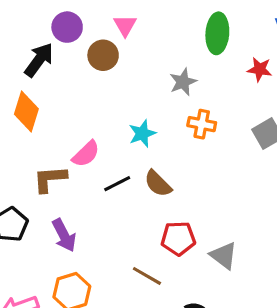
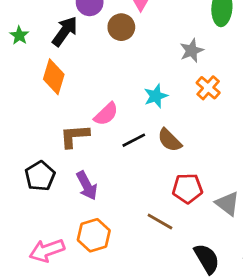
orange cross: (202, 124) -> (208, 88), turned 30

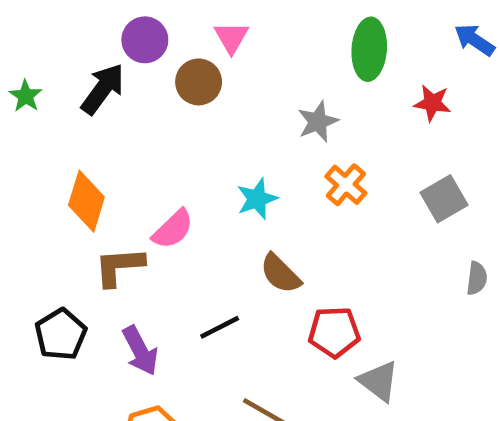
orange diamond: (54, 77) -> (86, 201), moved
black line: (134, 140) -> (220, 327), moved
red pentagon: (187, 188) -> (334, 332), moved

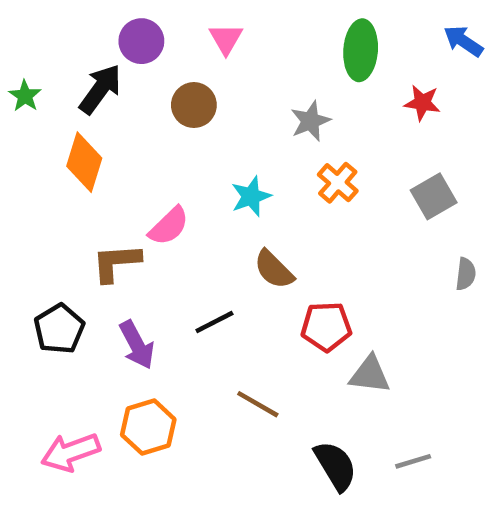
brown circle: (199, 82) -> (194, 105), moved
orange diamond: (86, 201) -> (84, 162), moved
gray triangle: (379, 381) -> (370, 375), turned -30

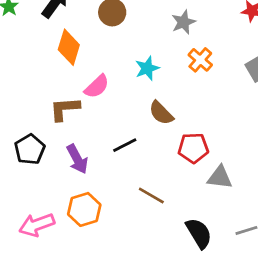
orange diamond: (84, 162) -> (69, 47), moved

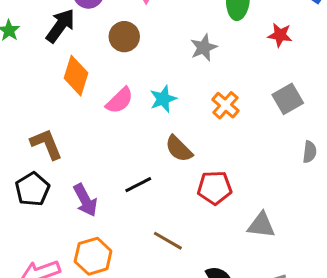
orange cross: (200, 60) -> (225, 105), moved
pink semicircle: (97, 86) -> (120, 100), moved
brown L-shape: (65, 109) -> (46, 144), moved, turned 72
gray triangle: (220, 177) -> (261, 225), moved

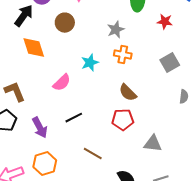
orange diamond: (76, 76) -> (34, 48), turned -35
pink semicircle: (120, 100) -> (62, 83), moved
orange cross: (225, 105) -> (123, 55), moved, turned -30
brown semicircle: (179, 149) -> (128, 93), moved

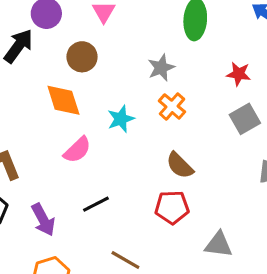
red star: (165, 22) -> (239, 74), moved
orange diamond: (34, 48) -> (63, 100), moved
orange cross: (123, 55) -> (172, 106), turned 30

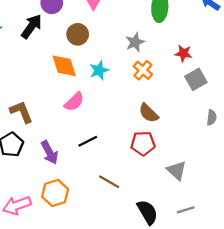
red star: (239, 74) -> (183, 53), moved
cyan star: (121, 119) -> (99, 70), moved
gray triangle: (218, 244) -> (177, 170), turned 35

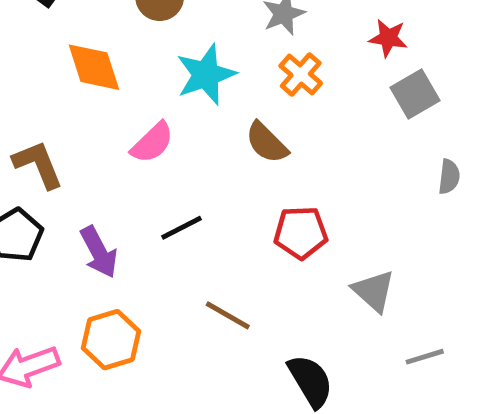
orange diamond: (64, 66) -> (94, 67), moved
cyan star: (99, 70) -> (206, 75), size x1.4
brown semicircle: (149, 113) -> (267, 143), moved
gray line: (186, 210) -> (425, 357), moved

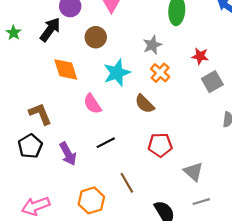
pink semicircle: (152, 143) -> (92, 104), turned 100
brown line: (228, 315) -> (127, 183), turned 30
orange hexagon: (111, 340) -> (91, 200), moved
gray line: (425, 357) -> (201, 202), moved

